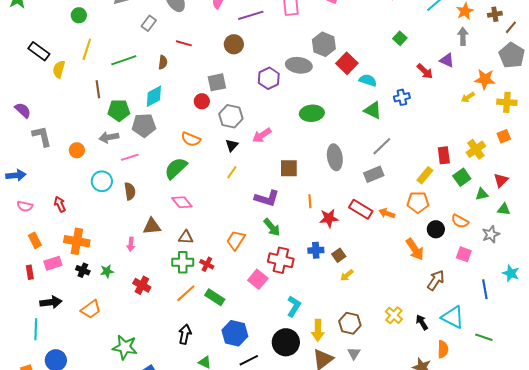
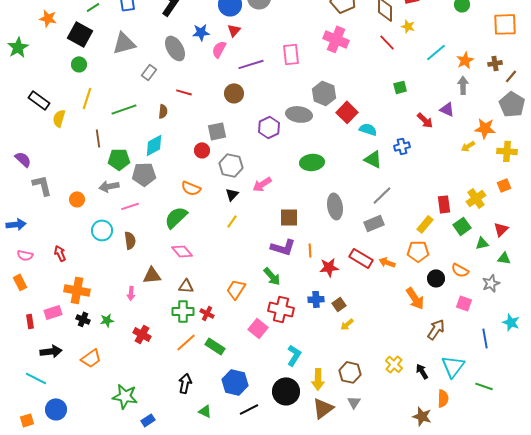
green square: (400, 38) -> (400, 87), turned 32
purple L-shape: (267, 198) -> (283, 247), moved
orange rectangle: (35, 240) -> (20, 282), moved
cyan triangle: (453, 317) -> (453, 366), turned 40
cyan line: (36, 329) -> (36, 378), turned -65

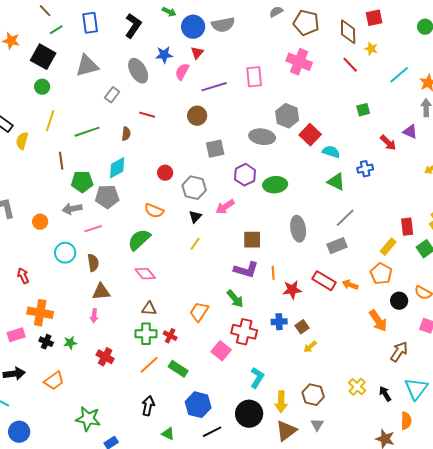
purple hexagon: (269, 127) -> (245, 175), moved
gray square: (217, 131) -> (215, 149), moved
orange pentagon: (418, 251) -> (381, 274), turned 30
brown triangle: (152, 275) -> (101, 292), moved

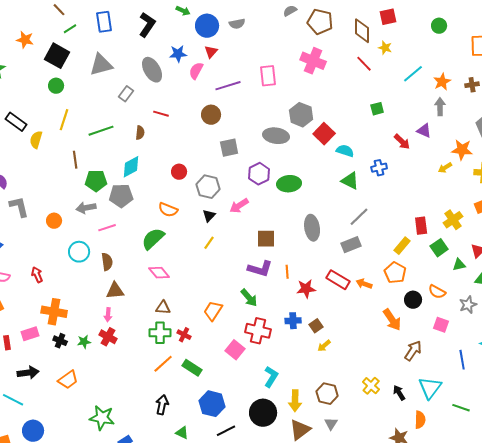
gray semicircle: (223, 25) -> (237, 24), size x0.7
red cross: (105, 357) -> (108, 337), moved

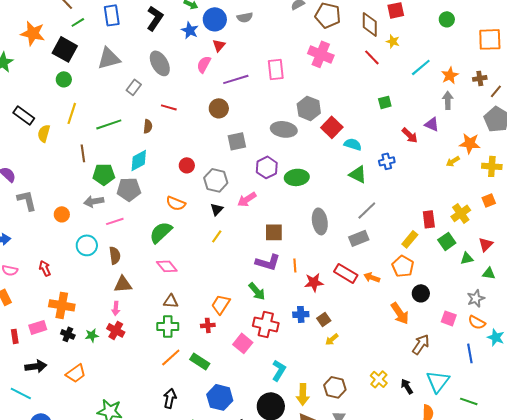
orange star: (25, 40) -> (33, 33), size x1.4
blue star: (178, 54) -> (190, 30), moved, turned 30
orange semicircle: (437, 292) -> (477, 322), moved
red cross: (184, 335) -> (208, 325), moved, turned -32

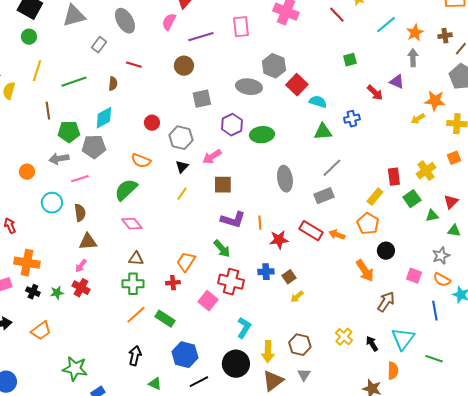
green triangle: (358, 174) -> (323, 132), turned -30
brown square: (274, 232) -> (223, 185), moved
pink arrow: (116, 308) -> (81, 266), turned 32

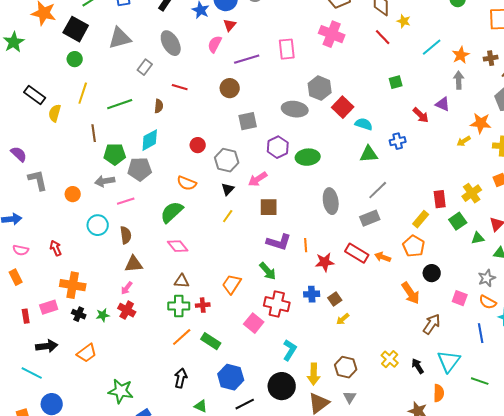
red cross: (173, 283) -> (203, 305), moved

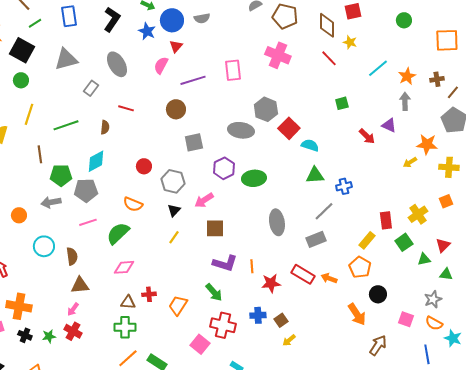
blue cross: (398, 141) -> (344, 186), moved
pink line: (126, 201) -> (88, 222), moved
pink diamond: (178, 246) -> (124, 267), turned -55
red cross: (203, 305) -> (149, 294), moved

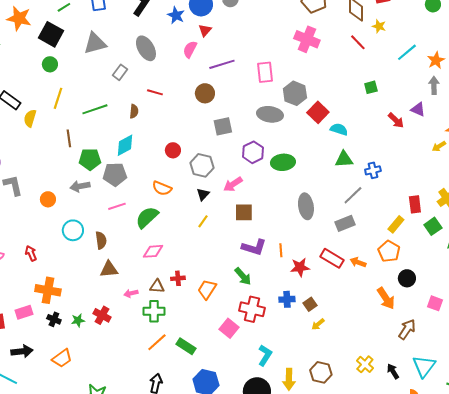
pink rectangle: (233, 70) -> (265, 72), moved
pink arrow: (73, 309) -> (131, 293), moved, turned 40

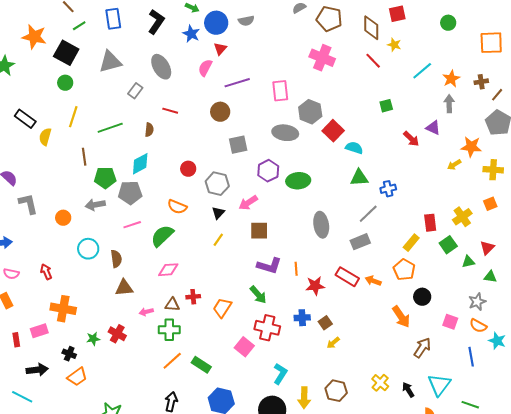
black cross: (54, 319) -> (69, 354), moved

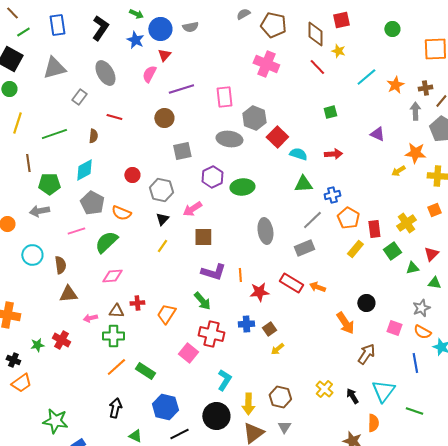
gray arrow: (449, 104) -> (415, 111), moved
red arrow: (411, 139) -> (333, 154), moved, turned -48
gray pentagon: (130, 193) -> (92, 203), moved, turned 30
orange pentagon: (404, 270) -> (348, 218), moved

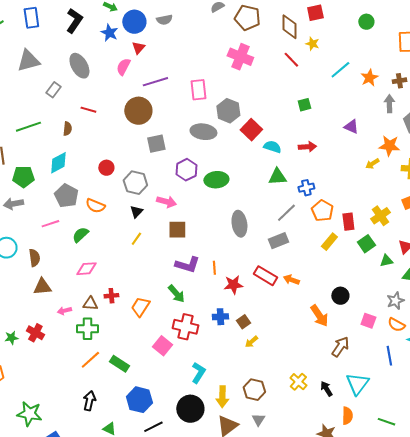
brown circle: (164, 118) -> (138, 111), size x1.4
pink arrow: (192, 209) -> (166, 202), turned -132
green semicircle: (106, 242) -> (80, 235), size x0.7
green line: (414, 411) -> (386, 422), moved

